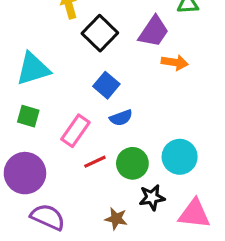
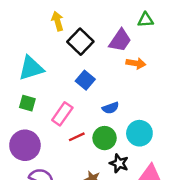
blue semicircle: (121, 118) -> (111, 108), moved
black star: (152, 198) -> (119, 163), turned 30

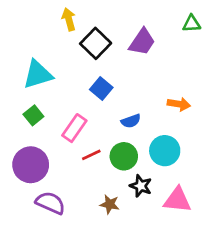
green triangle: (145, 20) -> (192, 24), moved
orange arrow: (136, 63) -> (179, 104), moved
green square: (27, 103) -> (33, 115), turned 35

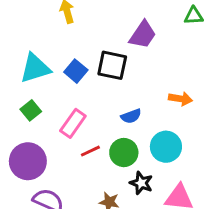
black square: (96, 43) -> (112, 65), moved, turned -32
blue square: (101, 89) -> (76, 71), moved

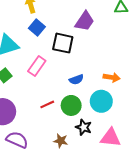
blue square: (76, 71) -> (37, 27), moved
orange arrow: (180, 99) -> (112, 77), moved
pink rectangle: (73, 123) -> (37, 66), moved

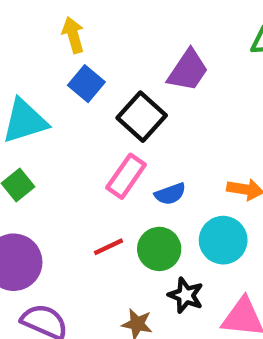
black square: (63, 43) -> (142, 117), turned 30
pink rectangle: (37, 66) -> (126, 176), moved

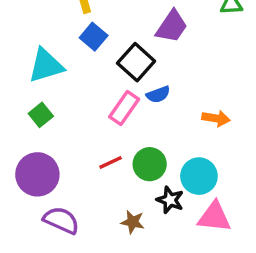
blue semicircle: (170, 194) -> (158, 94), moved
cyan circle: (223, 240) -> (199, 176), moved

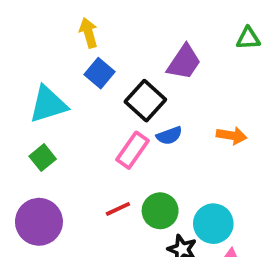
orange arrow: (216, 118) -> (232, 136), moved

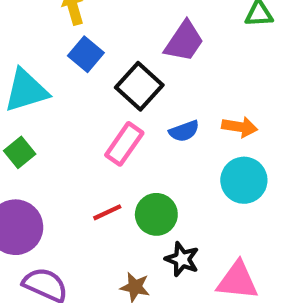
blue semicircle: (169, 136) -> (184, 131), moved
cyan circle: (213, 224) -> (244, 180), moved

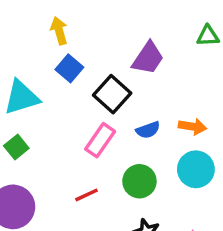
green circle: (156, 214) -> (139, 181), moved

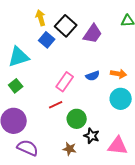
black square: (112, 94) -> (66, 26), moved
green circle: (139, 181) -> (77, 119), moved
red line: (86, 195) -> (56, 105), moved

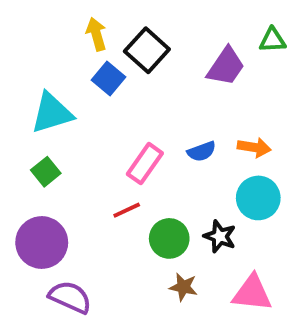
purple trapezoid: (93, 34) -> (226, 66), moved
black star: (92, 136) -> (220, 236), moved
brown star: (70, 149) -> (183, 287), moved

